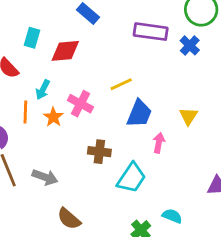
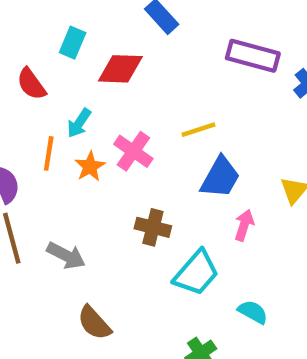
cyan semicircle: (172, 216) -> (253, 312), moved

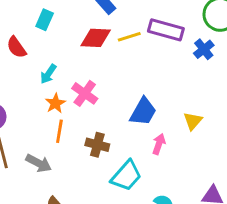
red diamond: (120, 69) -> (96, 38), moved
yellow line: (199, 130) -> (129, 37), moved
orange line: (49, 153) -> (59, 131), moved

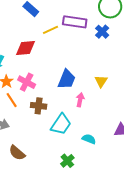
red diamond: (96, 38) -> (26, 48), moved
pink cross: (85, 93) -> (27, 82), moved
orange line: (59, 131) -> (12, 100), turned -35

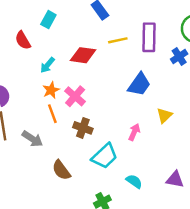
purple rectangle: (75, 22) -> (149, 37), turned 70
blue trapezoid: (67, 79) -> (139, 84), moved
brown semicircle: (17, 153) -> (61, 170), moved

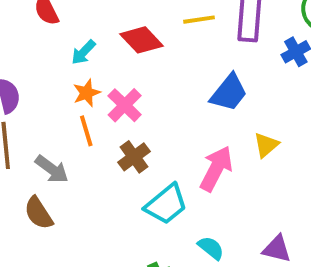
red diamond: (83, 55) -> (142, 40), turned 35
brown cross: (83, 128) -> (134, 157), turned 30
pink arrow: (134, 132) -> (216, 169), size x1.6
brown semicircle: (61, 170) -> (38, 213), moved

